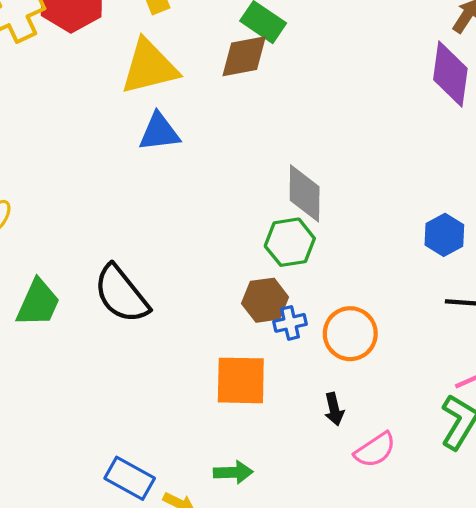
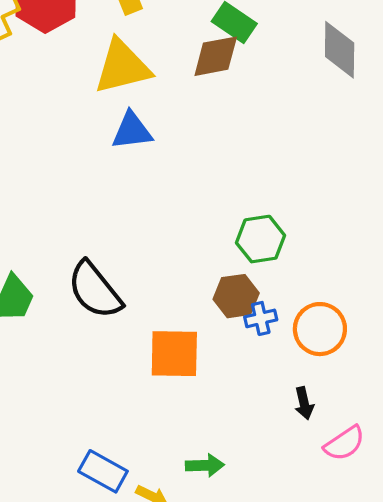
gray diamond: (305, 193) -> (340, 50), moved
orange square: (241, 380) -> (174, 354), moved

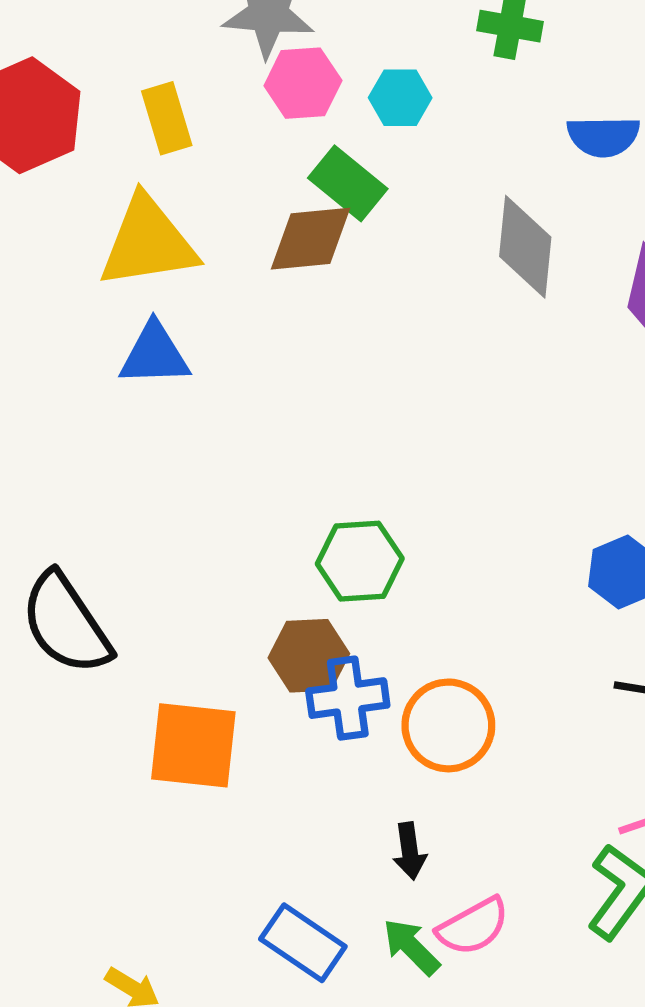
blue cross: (261, 318) -> (348, 698), size x1.4
green arrow: (205, 465) -> (411, 947), moved, turned -138
blue rectangle: (103, 471) -> (303, 943), moved

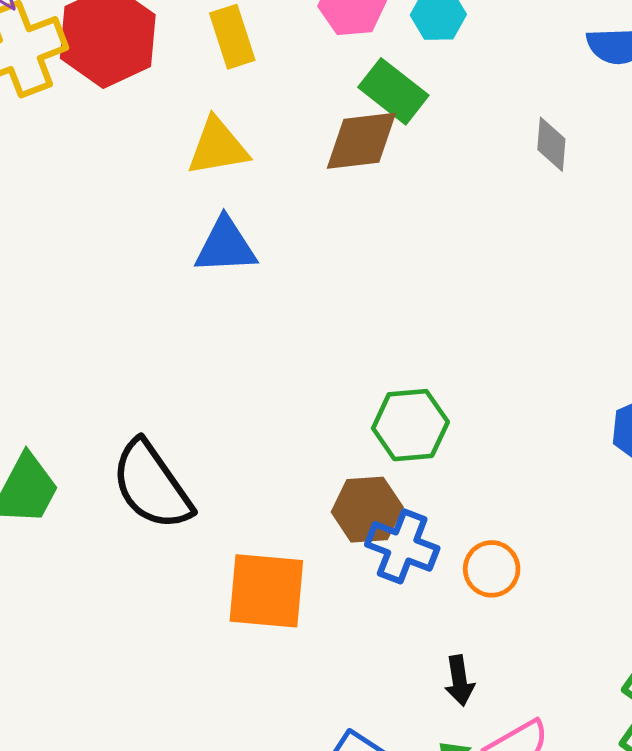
yellow triangle: (148, 242) -> (218, 147), size x0.7
gray diamond: (525, 247) -> (551, 144), size x0.6
blue cross: (348, 698) -> (402, 546), turned 30
orange circle: (448, 725) -> (492, 569), size x0.7

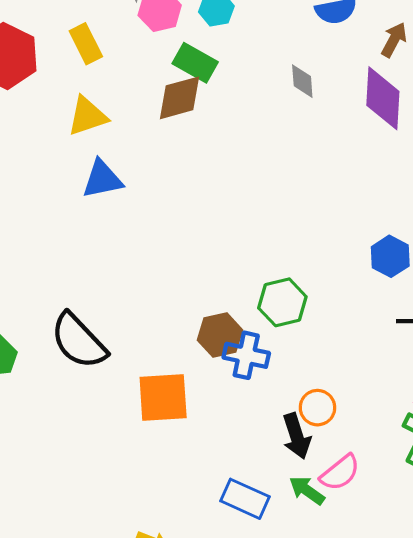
green hexagon: (410, 425) -> (282, 302), moved
orange circle: (492, 569) -> (317, 408), moved
black arrow: (459, 681) -> (297, 436), size x1.4

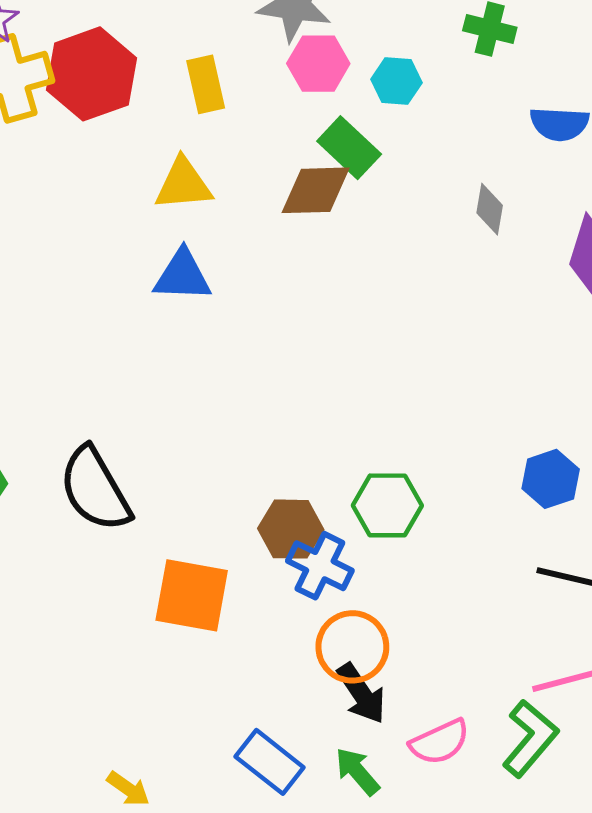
orange circle: (317, 408) -> (352, 647), moved, size x1.4
black arrow: (297, 436) -> (361, 694), turned -30
pink semicircle: (340, 473) -> (440, 742), moved

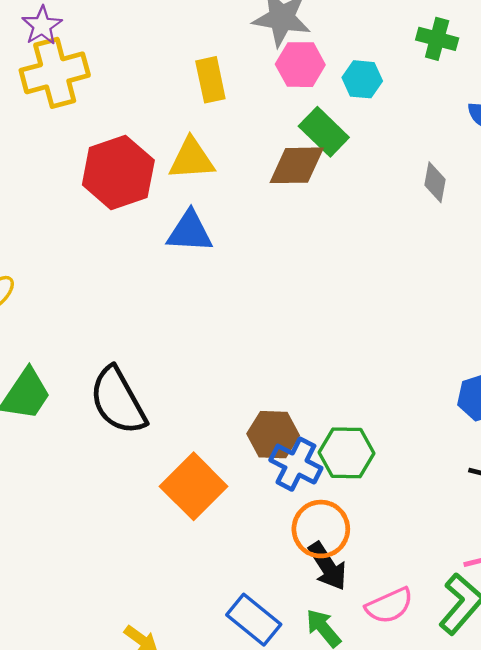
red hexagon: (92, 74) -> (118, 172), moved
green hexagon: (387, 505) -> (347, 453), moved
orange square: (192, 595) -> (194, 486), turned 34

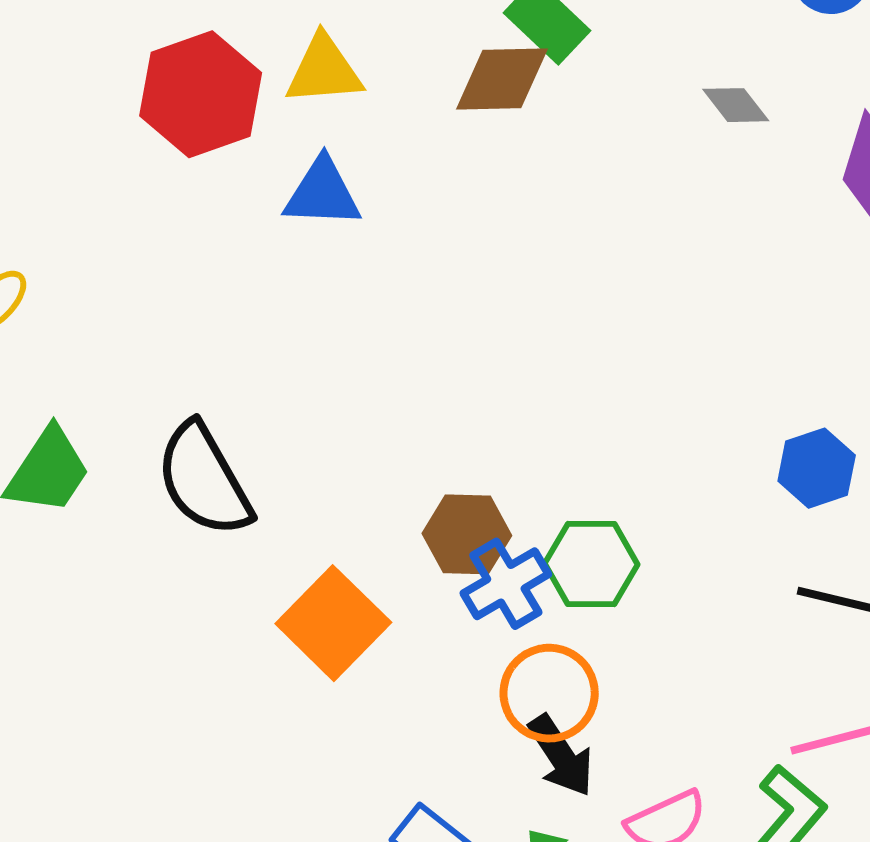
gray diamond: (435, 182) -> (736, 105), turned -48
blue cross: (296, 464) -> (506, 584), turned 33

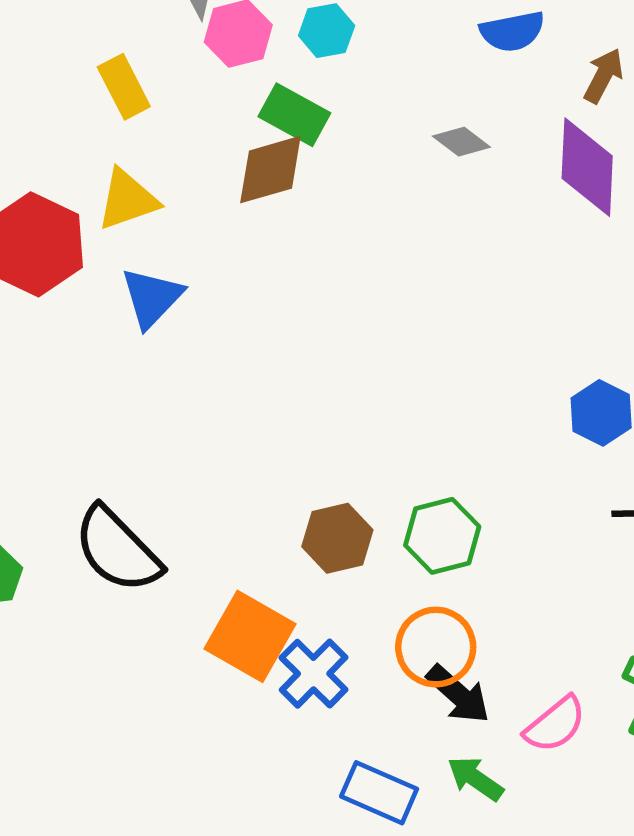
blue triangle: (322, 193) -> (152, 297), turned -34
blue cross: (506, 584) -> (314, 674), moved

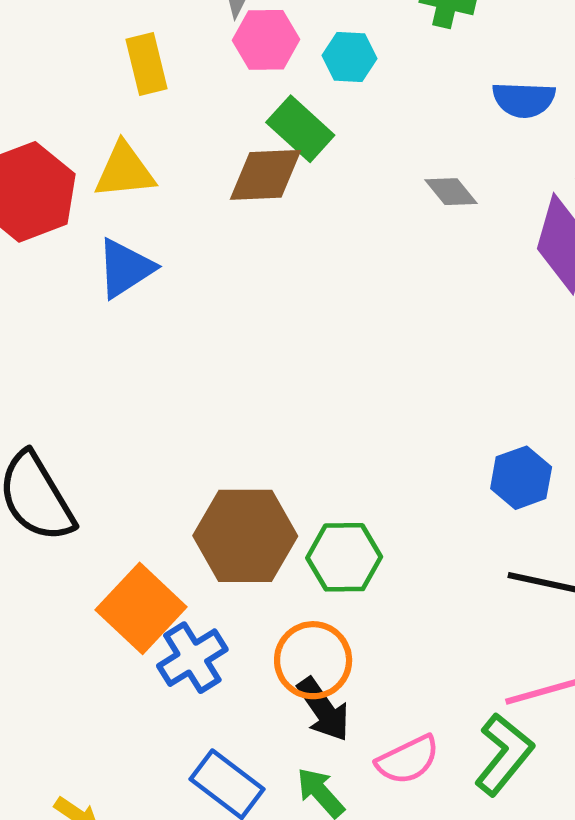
brown hexagon: (337, 538) -> (245, 536), size x1.5

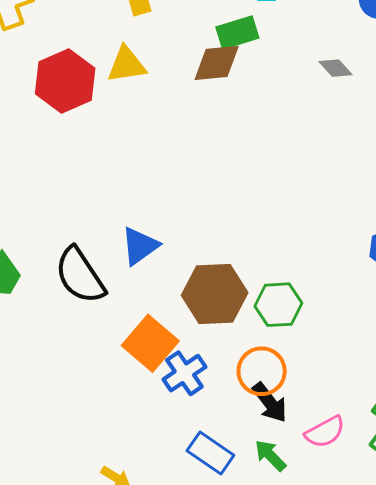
green rectangle: (300, 129) -> (237, 33), turned -57
blue triangle: (125, 268) -> (140, 246), moved

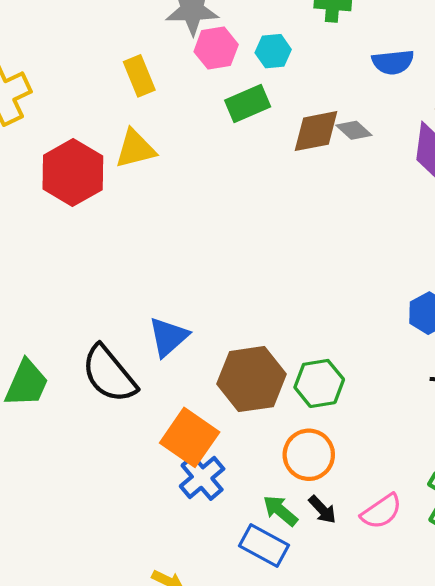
brown diamond: (217, 63) -> (316, 131), moved
blue cross: (184, 373) -> (202, 478), moved
black arrow: (270, 402) -> (322, 510), moved, size x0.7
green arrow: (270, 456) -> (280, 511), moved

